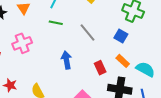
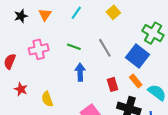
green line: (56, 23) -> (74, 47), moved
blue square: (121, 36) -> (137, 56), size x1.6

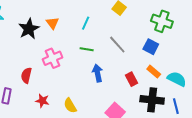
cyan line: (76, 13) -> (86, 23), moved
black star: (21, 16) -> (29, 29), size x1.5
blue square: (137, 56) -> (151, 47), size x0.7

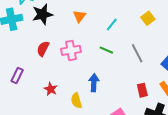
black star: (29, 29) -> (42, 14), moved
blue arrow: (98, 73) -> (94, 83), moved
red semicircle: (26, 75) -> (43, 49), moved

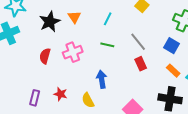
black star: (42, 14) -> (50, 22), moved
purple rectangle: (17, 76) -> (35, 98), moved
red rectangle: (142, 90) -> (141, 64), moved

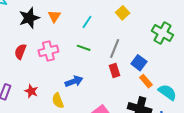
gray line: (138, 42) -> (115, 48), turned 54
blue square: (172, 46) -> (139, 63), moved
blue arrow: (102, 79) -> (74, 81), turned 72

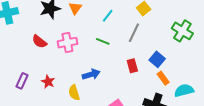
gray line: (115, 48) -> (134, 33), moved
red semicircle: (20, 52) -> (39, 42), turned -77
cyan semicircle: (167, 92) -> (184, 90), turned -54

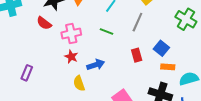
red semicircle: (39, 42) -> (44, 23), moved
orange rectangle: (163, 78) -> (168, 67), turned -48
red star: (48, 82) -> (71, 57), moved

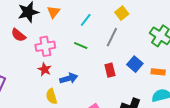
orange rectangle: (168, 67) -> (158, 72), moved

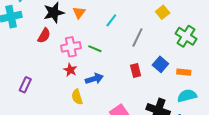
yellow square: (122, 13) -> (163, 12), moved
red semicircle: (18, 35) -> (44, 36), turned -98
green line: (81, 45) -> (95, 49), moved

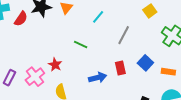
red semicircle: (44, 36) -> (21, 19), moved
pink cross: (71, 47) -> (35, 77), moved, turned -30
blue arrow: (94, 79) -> (98, 78), moved

